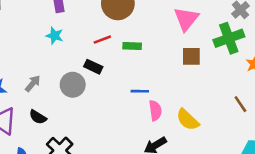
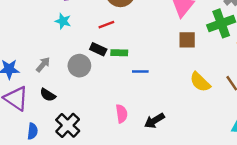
green rectangle: (132, 46) -> (119, 53), moved
pink semicircle: (155, 111) -> (122, 114), moved
yellow semicircle: (188, 120) -> (200, 82), moved

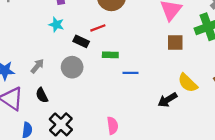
black rectangle: (98, 49) -> (81, 41), moved
black semicircle: (48, 95) -> (42, 95), turned 32
pink semicircle: (122, 114) -> (113, 126), moved
black arrow: (154, 121) -> (167, 100), moved

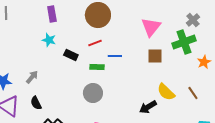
red line: (98, 28) -> (95, 43), moved
gray circle: (72, 67) -> (93, 93), moved
blue line: (130, 73) -> (115, 56), moved

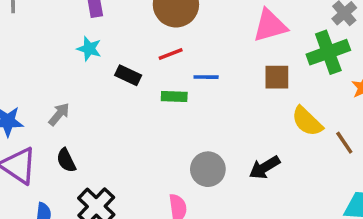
pink triangle: (151, 27) -> (270, 26), turned 35
yellow semicircle: (166, 92) -> (307, 121), moved
gray circle: (93, 93) -> (208, 169), moved

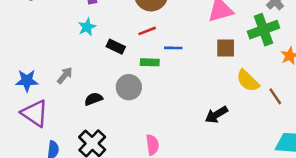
cyan star: (89, 49) -> (87, 27), turned 30
black semicircle: (66, 160) -> (94, 99), moved, turned 96
gray circle: (208, 169) -> (129, 87), moved

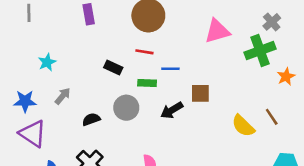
cyan star: (87, 27) -> (47, 62), moved
red line: (147, 31) -> (144, 52), turned 30
brown square: (226, 48) -> (200, 93), moved
yellow semicircle: (248, 81) -> (243, 126), moved
black arrow: (216, 115) -> (172, 110), moved

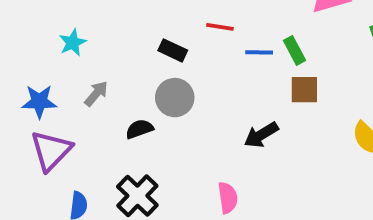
green rectangle: (147, 83) -> (295, 50), moved, turned 60
gray circle: (126, 108) -> (175, 98), moved
black arrow: (172, 110) -> (261, 135), moved
purple triangle: (33, 134) -> (51, 151), turned 40

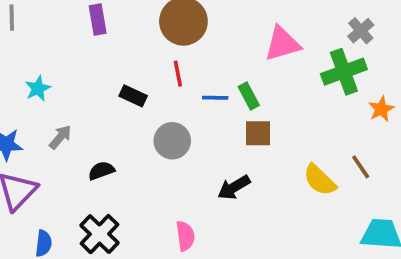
red line: (220, 27) -> (178, 74), turned 70
gray circle: (175, 98) -> (172, 141), moved
black arrow: (261, 135) -> (234, 187), moved

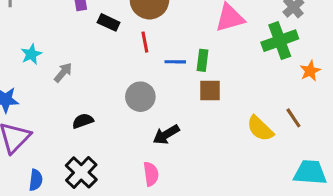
black rectangle: (133, 96) -> (109, 22), moved
green rectangle: (249, 96) -> (203, 60), turned 35
gray arrow: (60, 137) -> (63, 72), moved
black arrow: (234, 187) -> (166, 135), moved

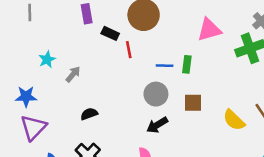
red line: (145, 42) -> (129, 50), moved
brown square: (210, 91) -> (193, 103), moved
gray circle: (140, 97) -> (156, 94), moved

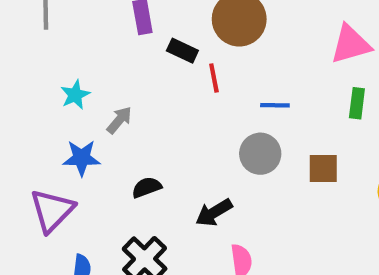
green rectangle: (187, 64) -> (357, 103), moved
blue star: (26, 97) -> (81, 158), moved
black arrow: (157, 125) -> (214, 213), moved

